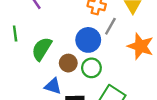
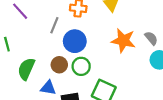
gray line: (110, 26) -> (54, 25), moved
green semicircle: (42, 49) -> (26, 69), moved

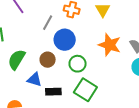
green circle: (81, 66) -> (78, 64), moved

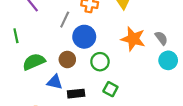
green semicircle: (17, 59) -> (34, 62), turned 40
green square: (85, 90) -> (110, 89), size x0.6

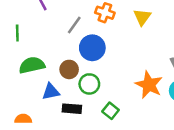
orange star: (133, 39) -> (149, 85), moved
green circle: (100, 62) -> (89, 84), moved
blue triangle: (55, 82) -> (51, 92), turned -35

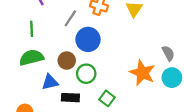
green line: (17, 33) -> (32, 29), moved

